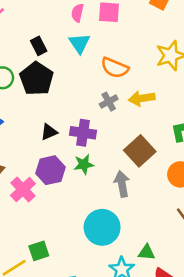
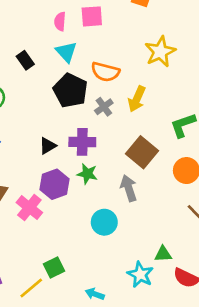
black pentagon: (37, 79) -> (70, 90), moved
yellow arrow: (142, 98) -> (137, 99), turned -50
green star: (84, 164) -> (87, 174), turned 30
cyan circle: (102, 227) -> (104, 222), moved, size x0.7

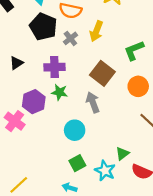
black triangle: (48, 146) -> (16, 63), moved
green triangle: (163, 254) -> (122, 154), turned -32
green square: (54, 267) -> (77, 163), moved

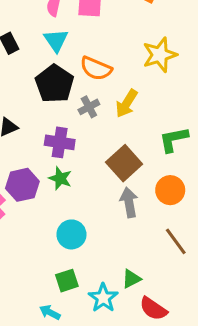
gray arrow: (93, 102) -> (129, 202), moved

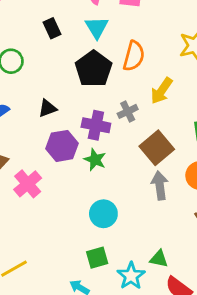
orange semicircle: (96, 68) -> (134, 56), turned -100
gray cross: (89, 107) -> (128, 111), moved
purple hexagon: (22, 185) -> (62, 146), moved
green triangle: (131, 279) -> (159, 259), turned 36

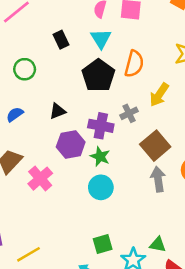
cyan circle: (103, 214) -> (101, 187), moved

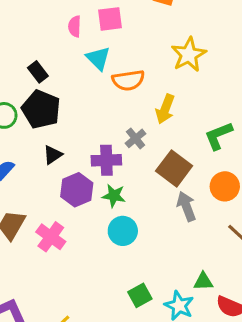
cyan triangle: (101, 39) -> (98, 58), moved
orange semicircle: (134, 64) -> (128, 80), turned 80
black pentagon: (98, 76) -> (41, 109), moved

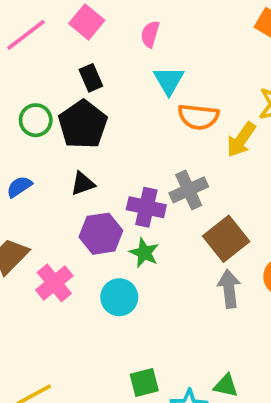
pink square: (110, 19) -> (87, 22), moved, turned 32
yellow arrow: (165, 109) -> (241, 140), moved
gray cross: (136, 138) -> (189, 190), size x1.4
cyan circle: (123, 231) -> (119, 297), moved

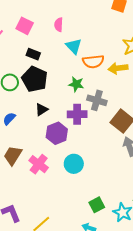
black rectangle: (91, 78) -> (33, 54), turned -32
yellow arrow: (241, 140) -> (118, 68), turned 60
gray cross: (189, 190) -> (97, 100), turned -36
green star: (144, 253) -> (76, 84), moved

